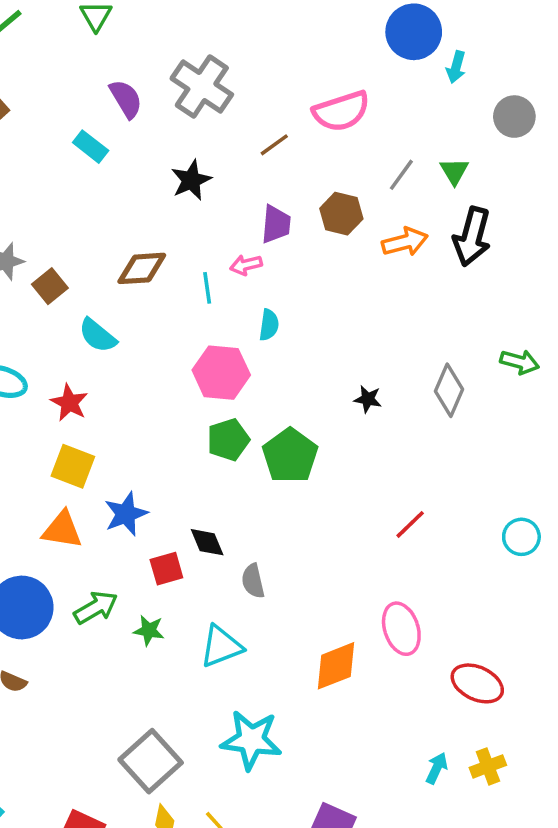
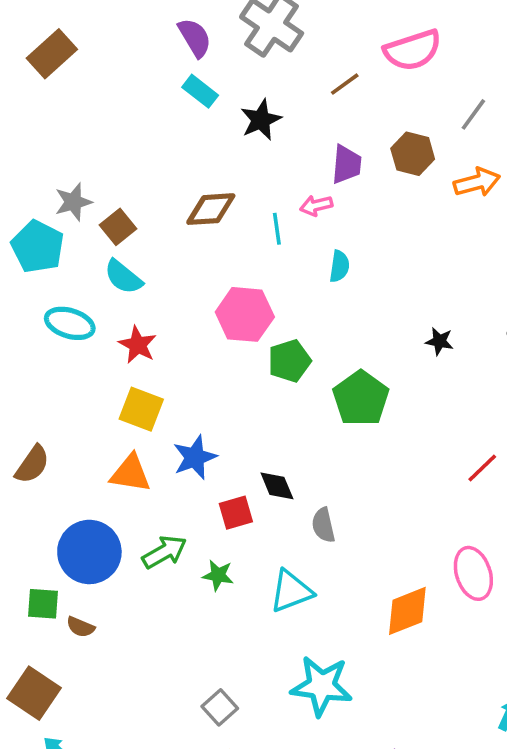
cyan rectangle: (91, 147) -> (200, 91), moved
cyan semicircle: (98, 336) -> (123, 277), moved
pink hexagon: (221, 373) -> (245, 314), moved
green pentagon: (228, 440) -> (289, 361), moved
gray square: (151, 761) -> (220, 707), size x0.6

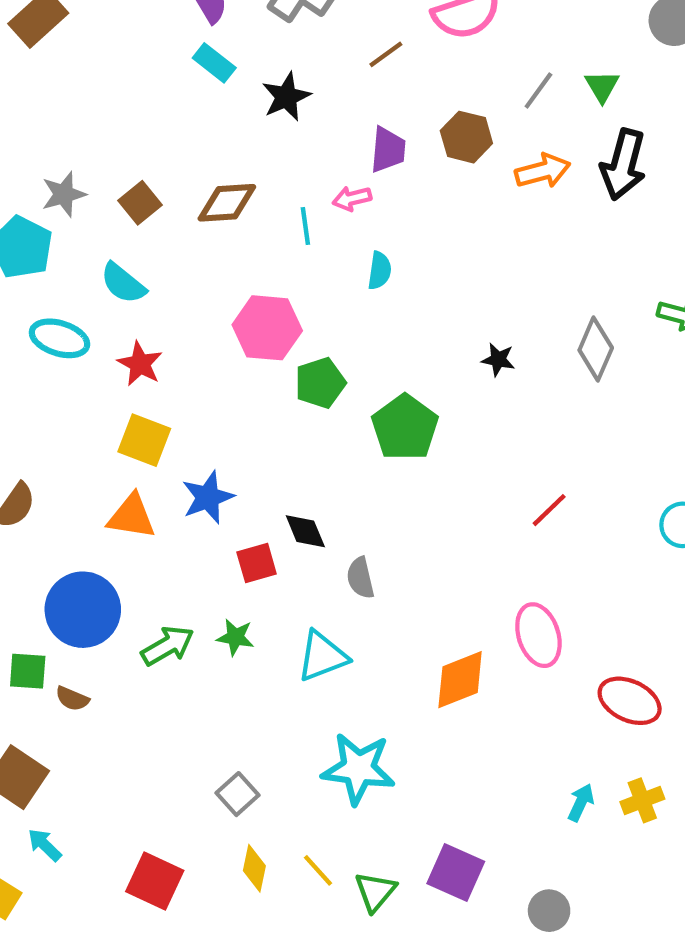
brown square: (118, 227) -> (140, 203), moved
green arrow: (164, 552) -> (168, 646), moved

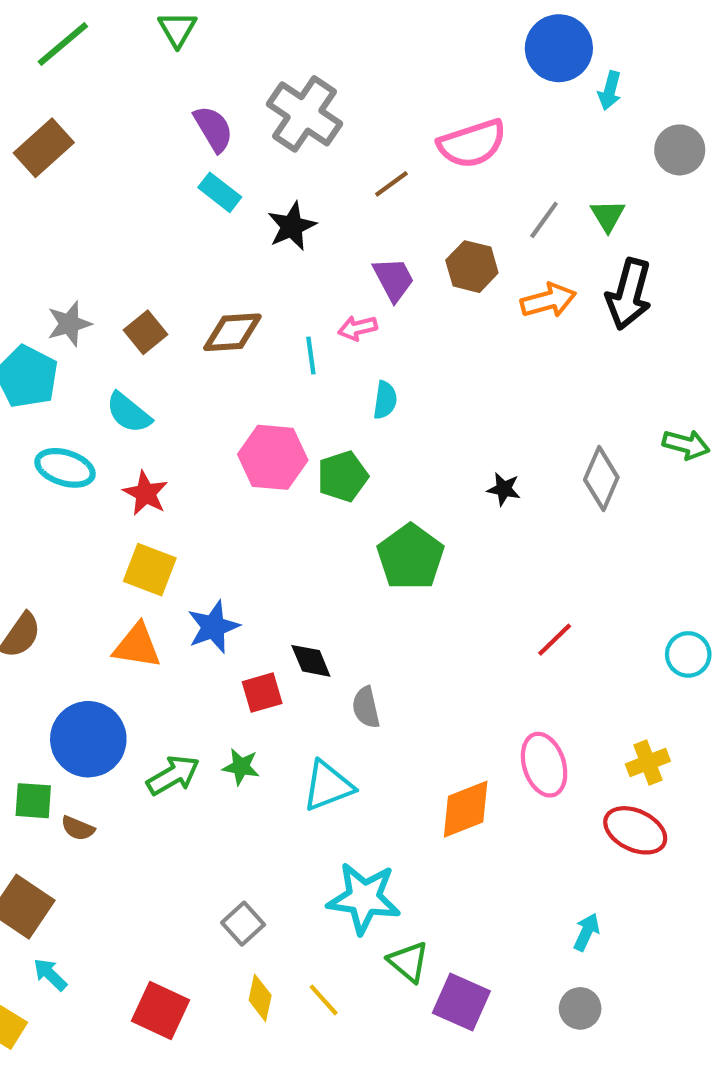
purple trapezoid: (388, 150) -> (394, 279), turned -33
green pentagon: (320, 383) -> (343, 476), moved
yellow cross: (642, 800) -> (648, 763), moved
green triangle: (375, 892) -> (408, 962), moved, turned -30
gray circle: (549, 911) -> (580, 1008), moved

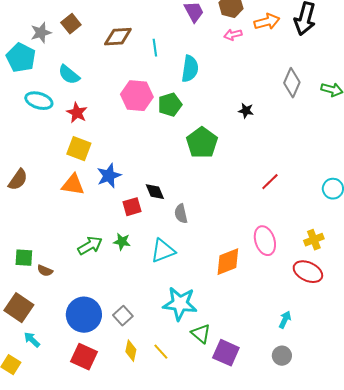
pink arrow: (358, 328) -> (233, 35), moved
brown square: (146, 332) -> (71, 24), moved
cyan semicircle: (385, 400) -> (190, 69), size x1.5
gray diamond: (601, 478) -> (292, 83), moved
blue circle: (88, 739) -> (84, 315), moved

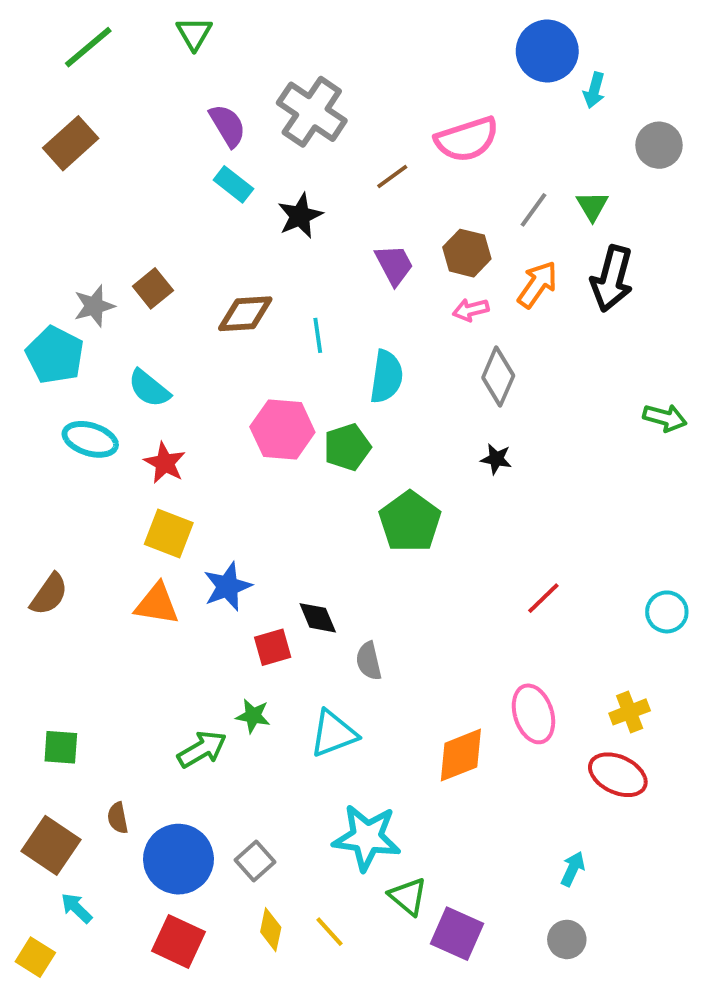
orange arrow: (267, 22) -> (537, 284), turned -40
gray diamond: (292, 83) -> (498, 377), moved
green arrow: (90, 246) -> (202, 749), moved
brown semicircle: (45, 271) -> (118, 818), moved, turned 56

